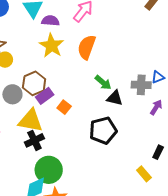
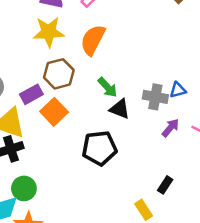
yellow star: (51, 46) -> (49, 32), turned 30
brown hexagon: (34, 83) -> (59, 74), moved
orange square: (64, 107) -> (54, 112), size x1.5
green circle: (49, 170) -> (24, 188), size x0.7

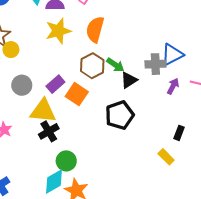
brown hexagon: (59, 74) -> (92, 66), moved
blue triangle: (178, 90) -> (172, 55), size x1.6
black triangle: (120, 109) -> (129, 80), turned -42

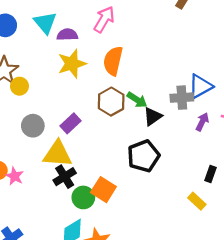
orange square: (77, 94) -> (103, 190), moved
green circle: (66, 161) -> (83, 197), moved

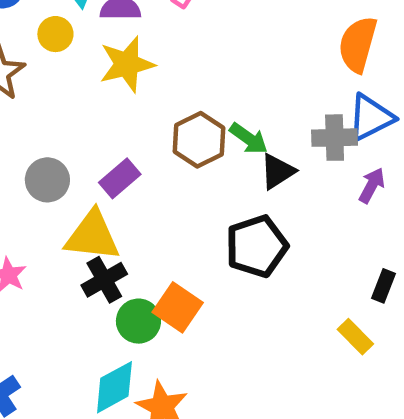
orange semicircle: (113, 61) -> (358, 44), moved
yellow circle: (19, 86) -> (55, 34), moved

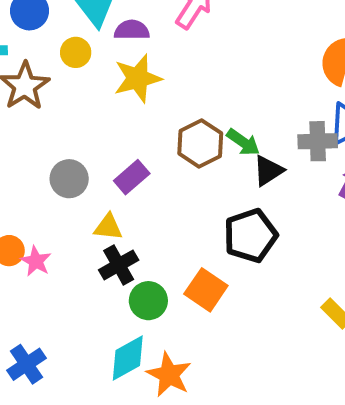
yellow triangle: (92, 236) -> (108, 227), size x0.6
orange square: (178, 307) -> (206, 290), moved

